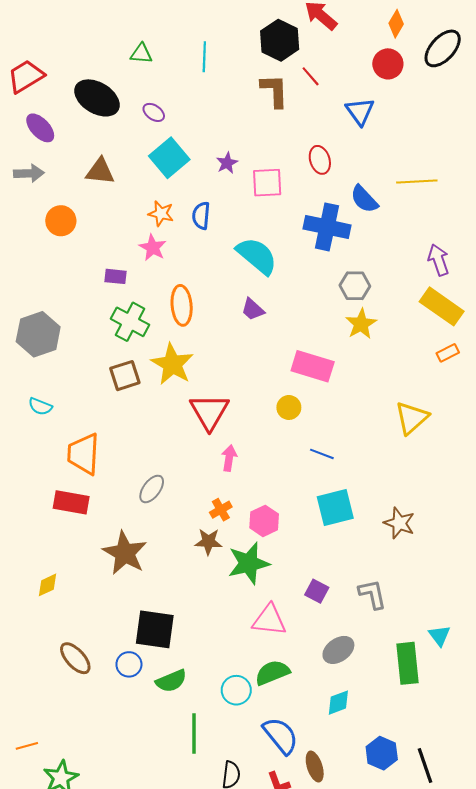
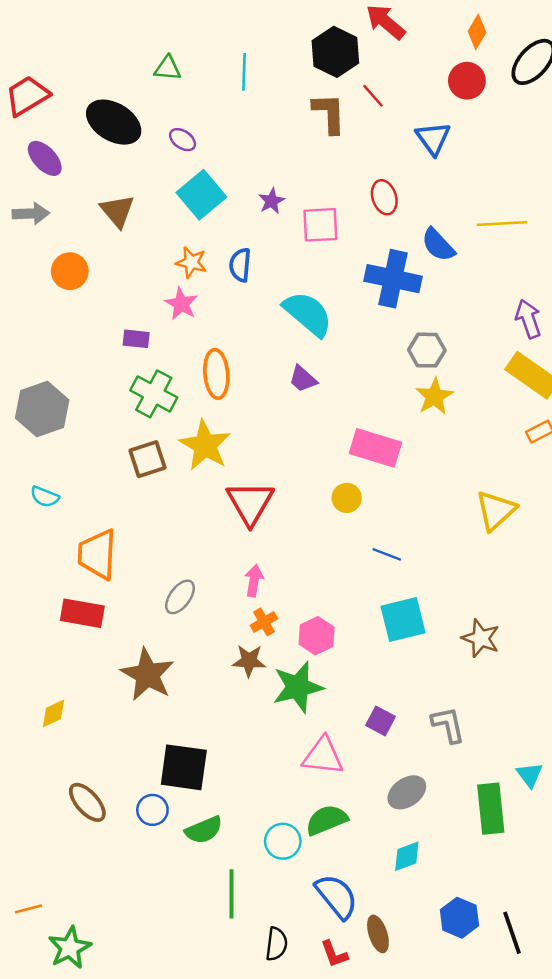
brown triangle: (100, 171) -> (117, 211), turned 44
pink arrow: (229, 458) -> (254, 581), moved

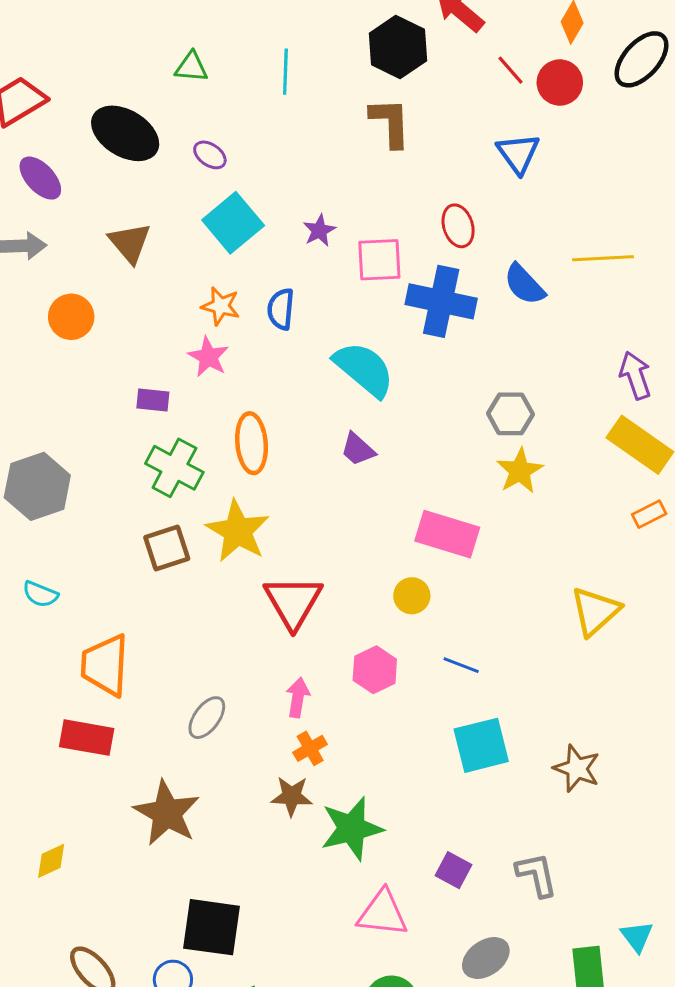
red line: (373, 96) -> (510, 70), moved
blue cross: (393, 279) -> (441, 301), moved
pink hexagon: (317, 636) -> (375, 670), moved

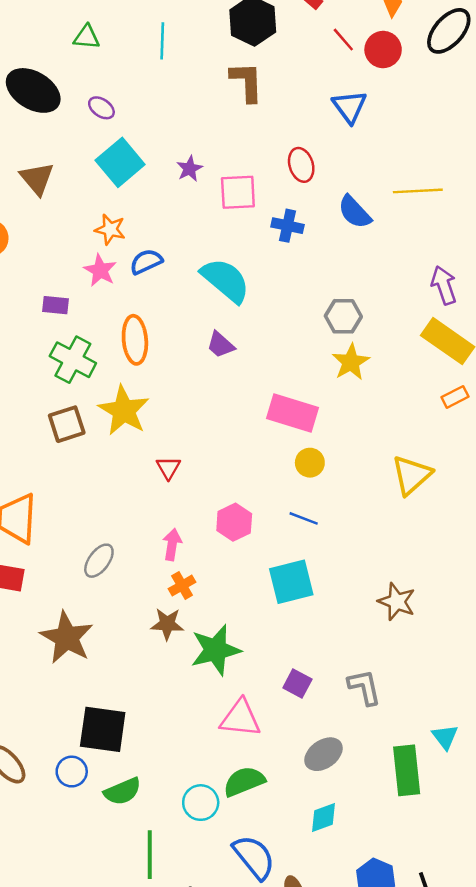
blue cross: (441, 301) -> (288, 226), size x0.6
blue semicircle: (281, 309) -> (146, 262), moved, turned 60
yellow circle: (412, 596) -> (310, 463), moved
red triangle: (293, 602) -> (168, 468), size x0.5
cyan square: (481, 745) -> (291, 582), moved

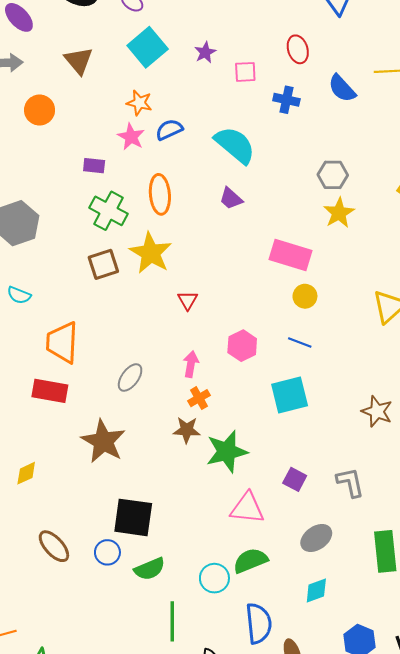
pink square: (238, 192) -> (245, 72), size x0.7
blue semicircle: (254, 857) -> (259, 623), turned 33

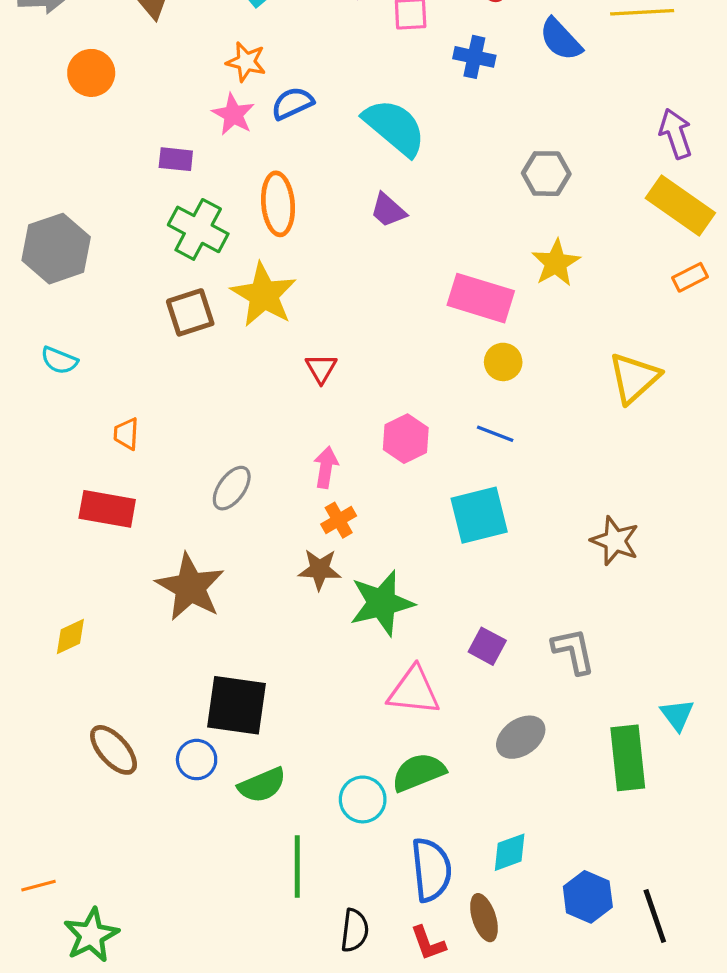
yellow star: (339, 213) -> (556, 263), moved
orange trapezoid: (62, 343) -> (126, 434), size x0.5
cyan diamond: (316, 590) -> (510, 852), moved

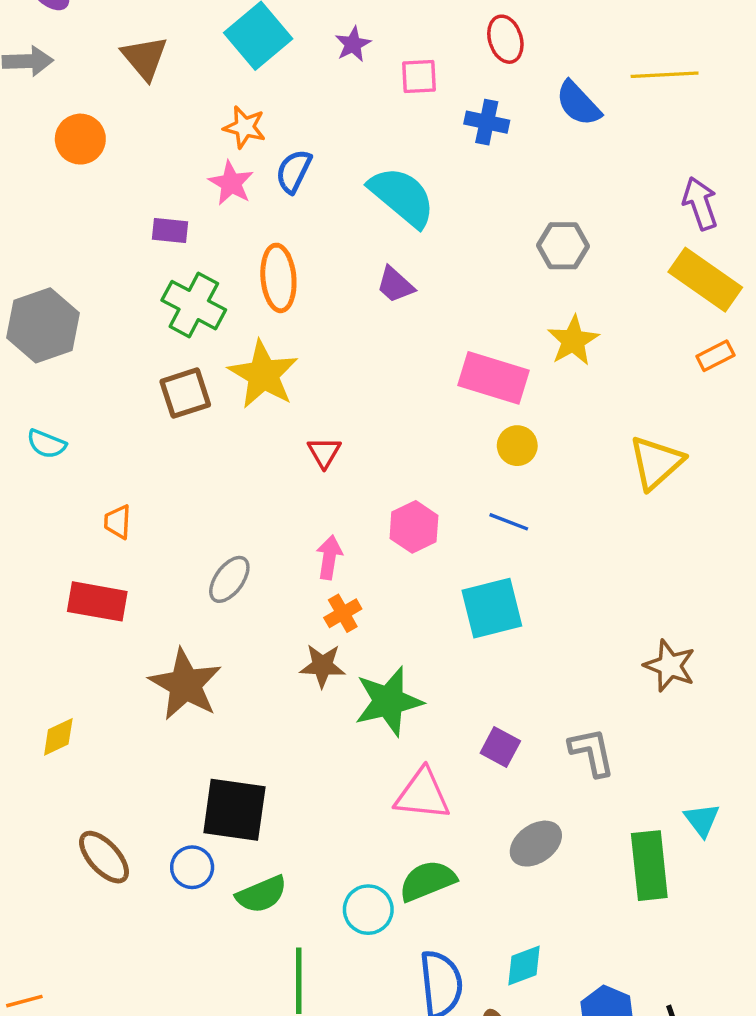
blue semicircle: (292, 103) -> (294, 171), turned -39
brown star: (615, 541) -> (670, 666), moved

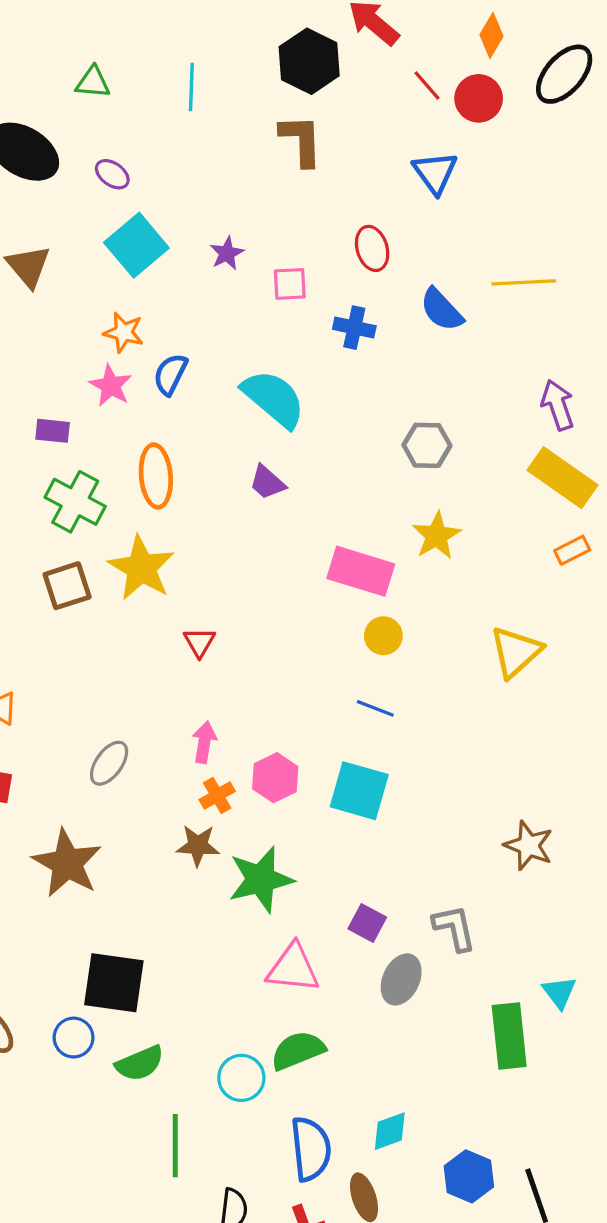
pink hexagon: (414, 527) -> (275, 778), moved
cyan square: (492, 608) -> (359, 791), turned 30
gray ellipse: (536, 844) -> (401, 979), moved, turned -30

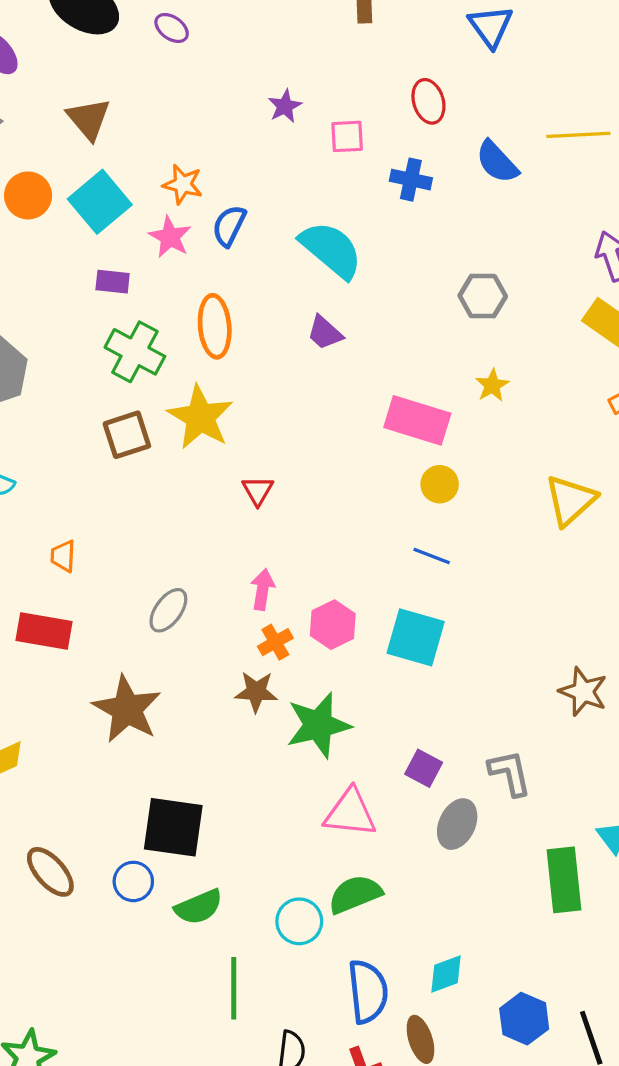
cyan square: (136, 245) -> (100, 202), moved
yellow star: (437, 536) -> (492, 385), size x0.7

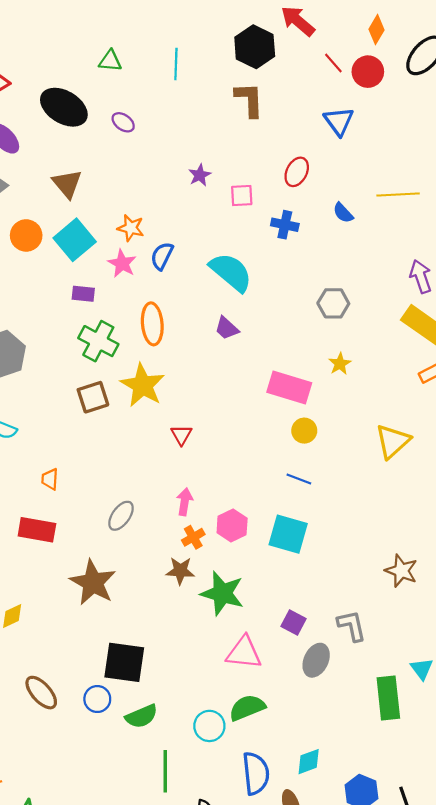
red ellipse: (428, 101) -> (297, 172), turned 44
blue semicircle: (497, 162) -> (343, 213), size x0.7
green star: (318, 725) -> (222, 593), turned 30

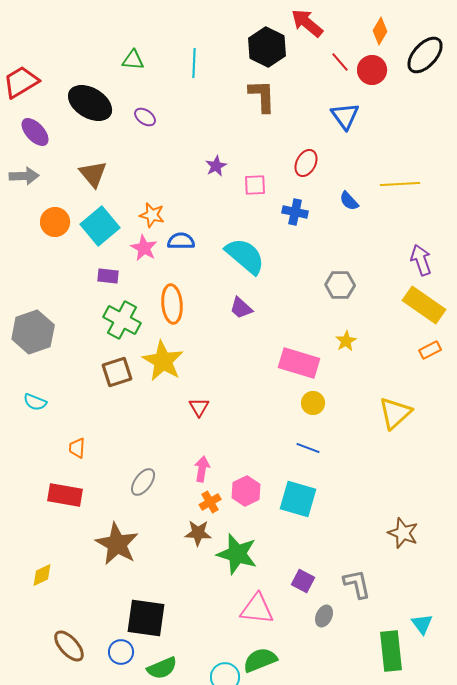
blue semicircle: (162, 256) -> (181, 241), turned 64
gray ellipse: (316, 660) -> (324, 616), size x0.7

